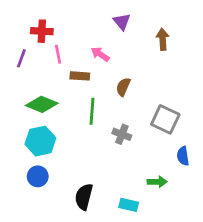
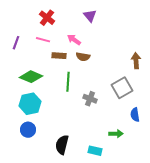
red cross: (42, 31) -> (47, 18), moved, turned 35
brown arrow: (163, 39) -> (136, 61), moved
pink line: (58, 54) -> (43, 40), turned -64
brown semicircle: (123, 87) -> (83, 57), moved, turned -104
gray square: (165, 119) -> (122, 88), turned 35

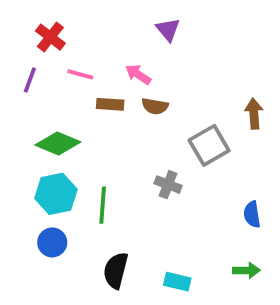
red cross: (47, 18) -> (50, 37), moved
green line: (68, 82) -> (103, 205), moved
gray square: (122, 88) -> (209, 145), moved
green arrow: (116, 134) -> (246, 270), moved

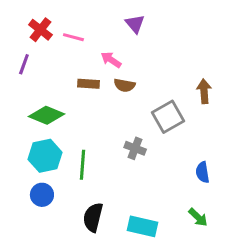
pink line: (80, 74) -> (73, 37), moved
green arrow: (246, 270) -> (198, 217), turned 45
cyan rectangle: (177, 282) -> (143, 226), size x1.4

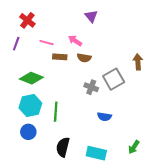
pink line: (73, 37) -> (47, 43), moved
gray cross: (135, 148) -> (91, 87), moved
blue semicircle: (203, 172) -> (104, 117), moved, turned -72
green arrow: (198, 217) -> (134, 147), turned 80

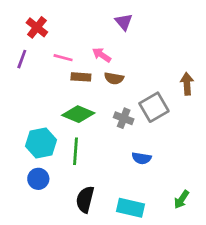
green diamond: (31, 78) -> (78, 114), moved

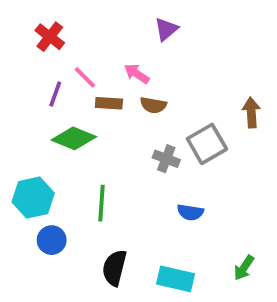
purple triangle: (124, 22) -> (166, 29), turned 30
pink line: (63, 58) -> (85, 77), turned 30
purple line: (22, 59) -> (55, 94), moved
green diamond: (78, 114) -> (74, 138), moved
cyan hexagon: (41, 143) -> (33, 198), moved

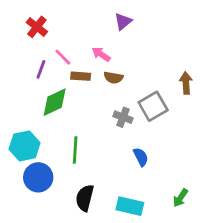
green diamond: (74, 138) -> (55, 102), turned -48
blue semicircle: (190, 212) -> (141, 157), turned -126
blue circle: (52, 240) -> (38, 177), size x1.4

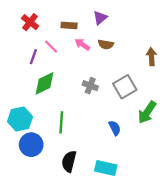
brown rectangle: (81, 76) -> (69, 25), moved
brown semicircle: (113, 78) -> (106, 44), moved
brown arrow: (186, 83) -> (151, 57), moved
gray cross: (123, 117) -> (90, 86), moved
green arrow: (180, 198) -> (147, 112), moved, size x1.5

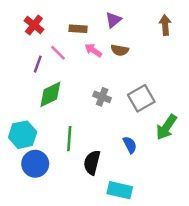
brown arrow: (151, 57) -> (165, 25), moved
black semicircle: (69, 161) -> (92, 162), moved

